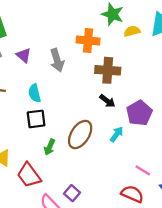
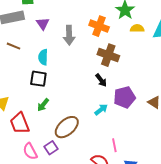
brown ellipse: (80, 134) -> (67, 127), moved
pink line: (143, 170) -> (114, 145), turned 32

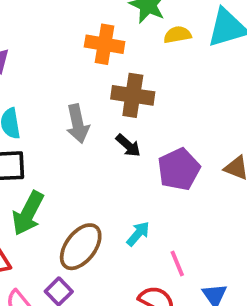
gray arrow: (69, 35) -> (78, 124), moved
green arrow: (43, 105) -> (28, 213), size x1.6
cyan arrow: (101, 110) -> (138, 234), moved

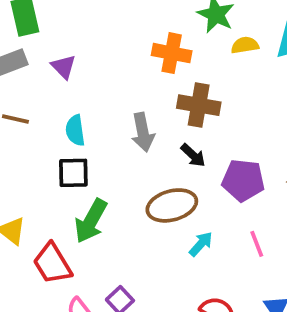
purple pentagon: (179, 169) -> (243, 180), turned 30
brown ellipse: (81, 247) -> (172, 205), moved, turned 36
pink line: (177, 264) -> (257, 244), moved

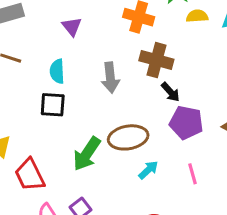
purple triangle: (64, 67) -> (72, 27), moved
black arrow: (193, 155) -> (170, 92), moved
green arrow: (91, 221) -> (87, 154), moved

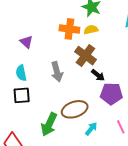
yellow semicircle: (197, 16) -> (91, 30), moved
brown cross: (156, 60) -> (85, 56), turned 30

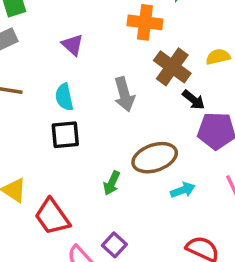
yellow semicircle: (91, 30) -> (218, 57), moved
green arrow: (49, 124) -> (112, 183), size x0.6
cyan arrow: (91, 129) -> (183, 190), turned 32

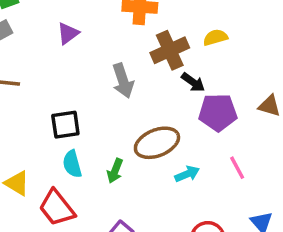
purple triangle: (73, 45) -> (68, 33), turned 45
brown cross: (172, 67) -> (170, 50), turned 33
cyan semicircle: (64, 97) -> (72, 164), moved

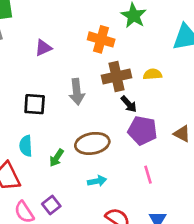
black square: (65, 125) -> (35, 104), moved
cyan arrow: (187, 174) -> (97, 181), moved

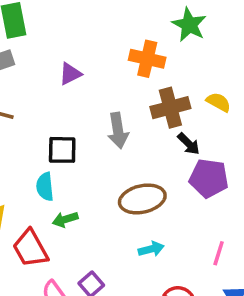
yellow semicircle: (153, 74) -> (219, 102), turned 36
cyan semicircle: (26, 146) -> (45, 187), moved
green arrow: (57, 158) -> (65, 219), moved, turned 42
pink line: (148, 175) -> (219, 253), moved, turned 36

